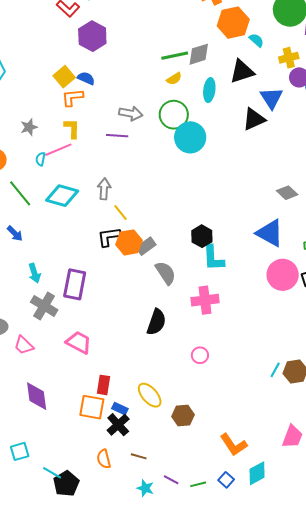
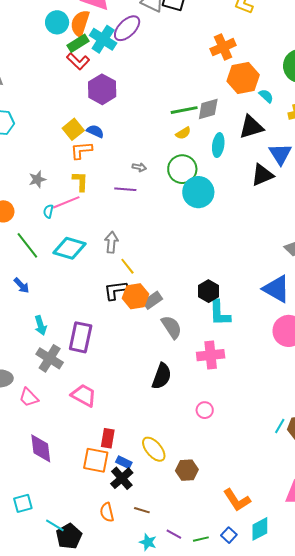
gray arrow: (131, 113) -> (139, 167), size x0.6

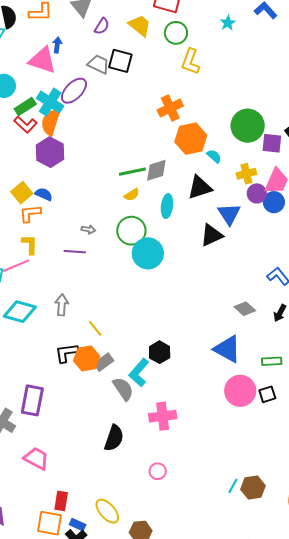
orange semicircle: (80, 23) -> (51, 122), moved
yellow line: (127, 266) -> (95, 328), moved
cyan L-shape: (220, 313) -> (139, 373), moved, turned 44

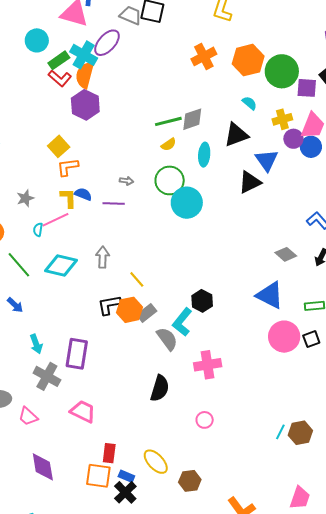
orange hexagon: (191, 139) -> (248, 60), moved
blue semicircle: (44, 194) -> (83, 194), moved

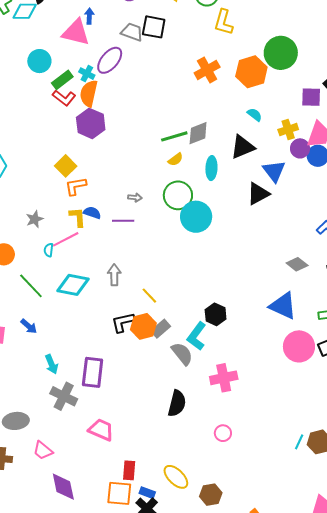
cyan cross: (84, 55) -> (87, 74), size x0.6
green circle: (282, 71) -> (281, 53), moved
pink trapezoid: (28, 416) -> (43, 450), moved

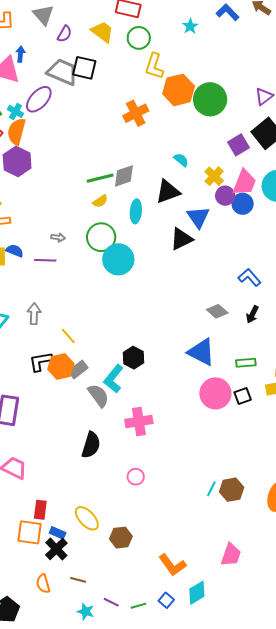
gray trapezoid: (132, 32) -> (62, 72), size x1.4
orange hexagon: (251, 72) -> (179, 90), moved
purple square: (311, 97) -> (238, 145), turned -35
yellow cross: (288, 129) -> (214, 176), turned -30

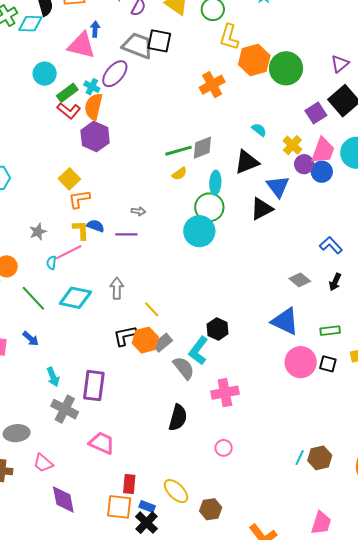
green circle: (101, 237) -> (209, 207), moved
black square: (243, 396) -> (328, 364), turned 36

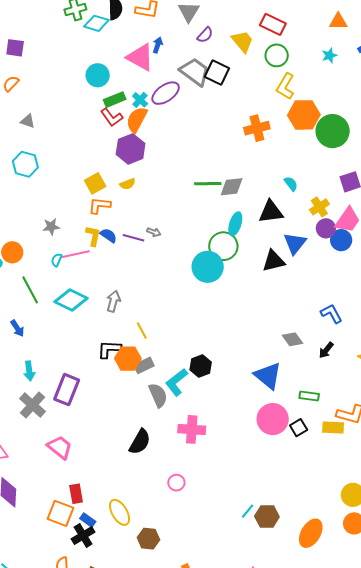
yellow semicircle: (179, 174) -> (128, 184), moved
purple line: (126, 234) -> (133, 238), moved
black square: (328, 364) -> (299, 428), turned 30
red rectangle: (129, 484) -> (76, 494), turned -30

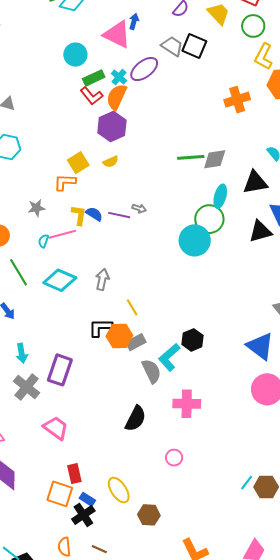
gray trapezoid: (195, 72) -> (172, 46), size x0.7
orange L-shape: (99, 205) -> (65, 182), moved

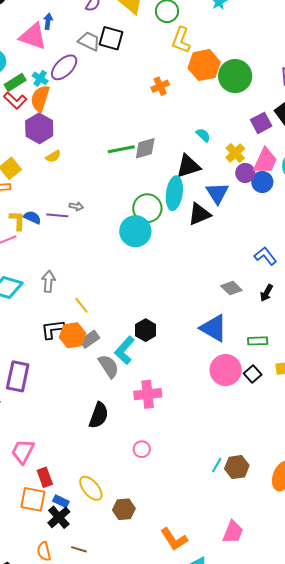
orange cross: (237, 100) -> (160, 86), size x0.7
yellow semicircle: (111, 162) -> (53, 156), moved
cyan ellipse: (220, 196) -> (174, 193), moved, size x1.4
pink trapezoid: (56, 428) -> (23, 451), moved, turned -92

